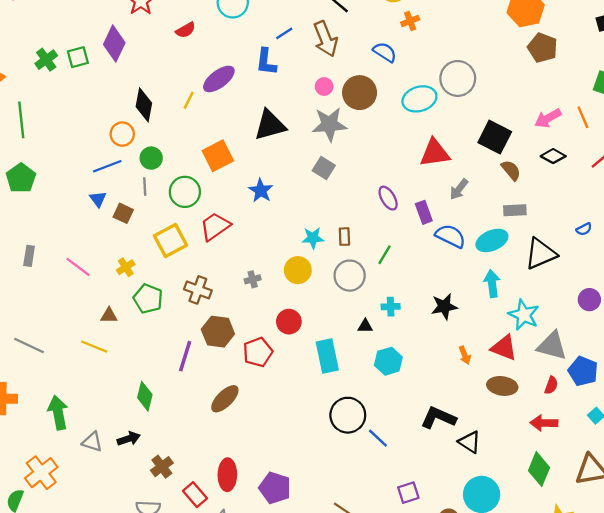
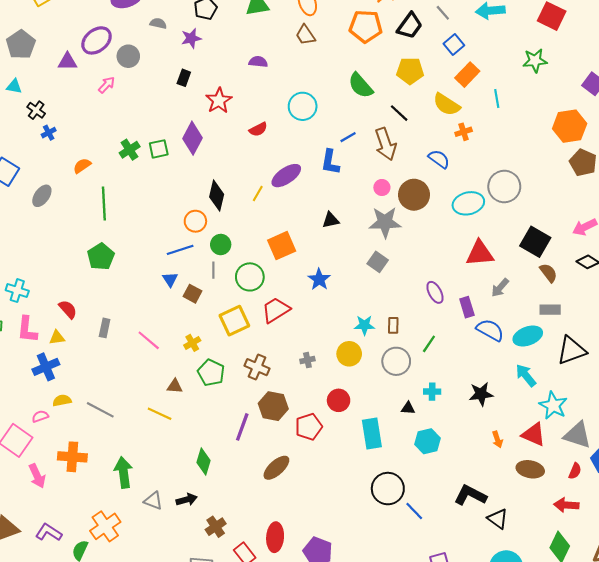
black triangle: (270, 125) -> (331, 220), size x0.6
cyan arrow: (492, 284) -> (526, 375), turned -35

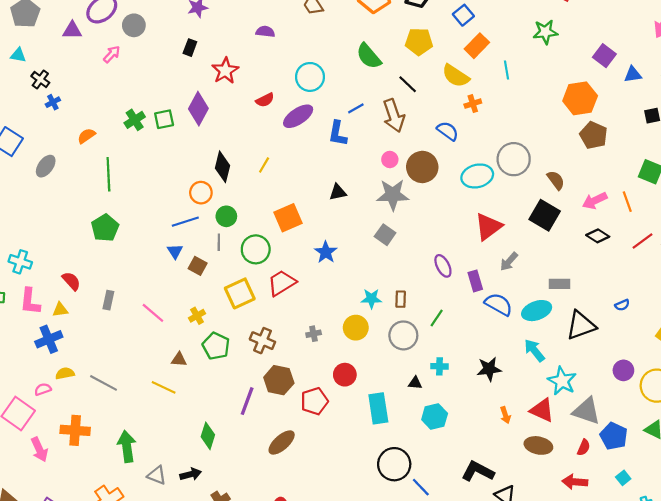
purple ellipse: (286, 176) -> (298, 116), moved
red triangle: (480, 253) -> (488, 227), turned -32
brown semicircle: (548, 273) -> (556, 180), moved

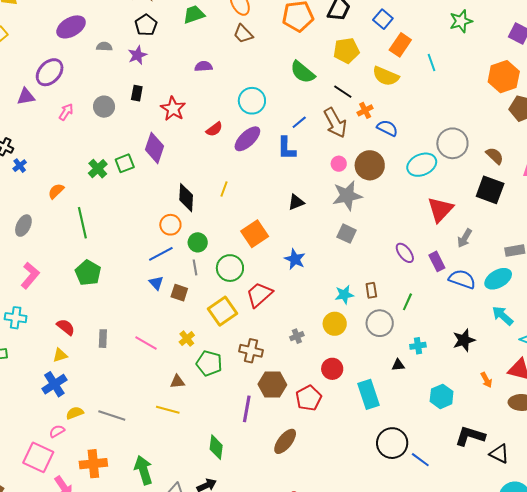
gray circle: (134, 25) -> (104, 107), moved
orange cross: (473, 104) -> (365, 110), moved
pink L-shape: (30, 301) -> (30, 275), moved, turned -136
cyan hexagon: (435, 417) -> (442, 396), moved

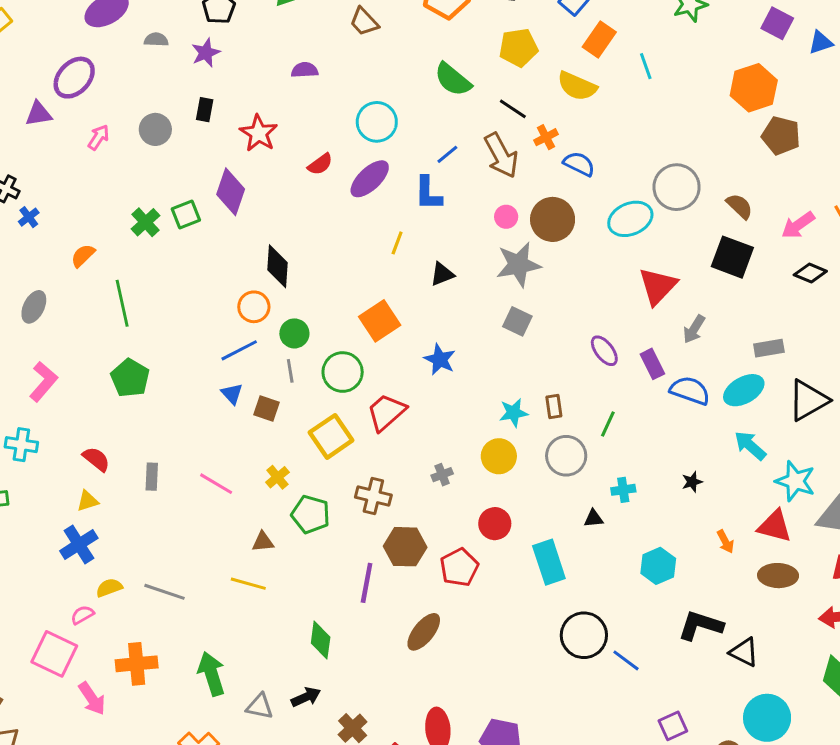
yellow line: (224, 189) -> (397, 243), moved
black star: (464, 340) -> (692, 482), size x0.6

